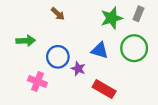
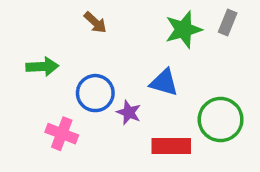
green circle: (134, 48) -> (221, 120), moved
red rectangle: (104, 89) -> (171, 146), turned -30

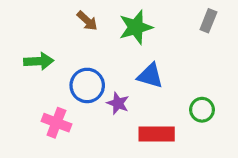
green star: (183, 30) -> (136, 27), moved
green circle: (221, 120) -> (202, 110), size x0.6

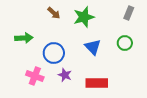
blue triangle: (150, 76) -> (93, 47), turned 30
purple star: (118, 103) -> (65, 75), moved
green circle: (202, 110) -> (125, 43), moved

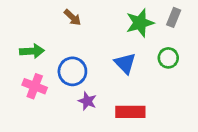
green star: (84, 17) -> (140, 23), moved
pink cross: (35, 76) -> (35, 86), moved

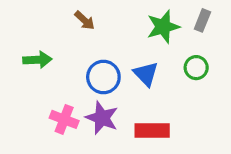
blue circle: (72, 71) -> (103, 77), moved
pink cross: (35, 86) -> (64, 119), moved
purple star: (87, 101) -> (102, 118), size x1.5

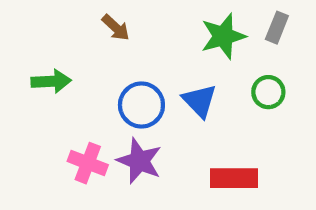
red rectangle: (152, 130) -> (234, 178), moved

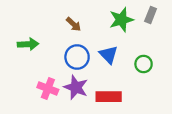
brown arrow: (116, 28) -> (74, 24), moved
green circle: (268, 92) -> (144, 64), moved
red rectangle: (234, 178) -> (109, 97), moved

